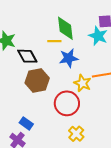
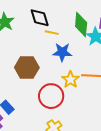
green diamond: (65, 28) -> (81, 24), moved
black diamond: (27, 56) -> (40, 18), moved

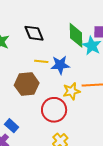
yellow line: (52, 33) -> (41, 61), moved
yellow star: (71, 80) -> (72, 91), turned 30

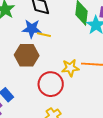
blue star: (60, 65) -> (32, 29), moved

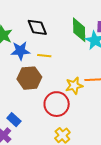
blue star: (32, 29) -> (20, 51), moved

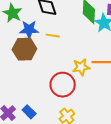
brown hexagon: (29, 78) -> (24, 49), moved
blue rectangle: (14, 120) -> (29, 112), moved

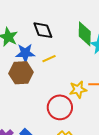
yellow line: (53, 36) -> (49, 59), turned -32

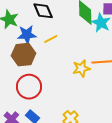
red circle: (60, 107) -> (29, 87), moved

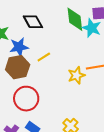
yellow line: (51, 39) -> (44, 57), moved

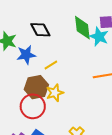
brown hexagon: (18, 67) -> (36, 87), moved
yellow star: (76, 75) -> (55, 93), moved

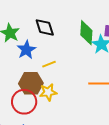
blue star: (26, 55) -> (26, 50), turned -30

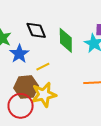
green diamond: (86, 33) -> (66, 40), moved
yellow star: (48, 92) -> (44, 95), size x1.4

